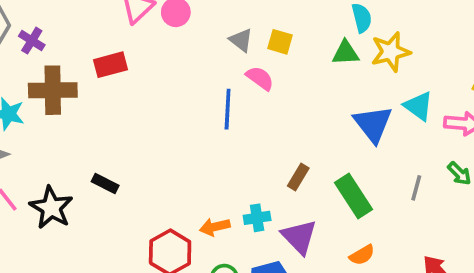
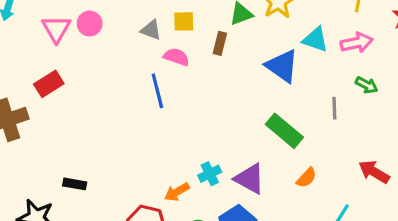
brown rectangle: (298, 177) -> (220, 43), moved

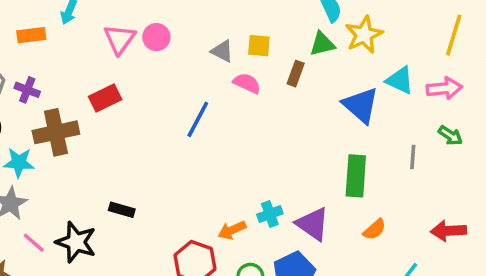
blue line: (157, 91) -> (198, 119), moved, turned 36
green rectangle: (284, 131) -> (356, 176), turned 48
red arrow: (374, 172) -> (449, 231), turned -40

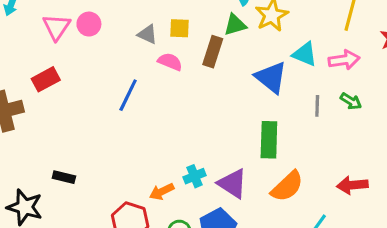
brown rectangle: (296, 74) -> (213, 52), size x1.4
gray line: (413, 157) -> (317, 106), moved
orange semicircle: (375, 229) -> (287, 186), size x1.6

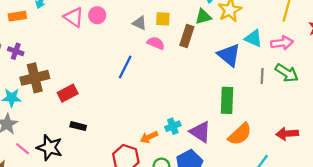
pink triangle: (57, 27) -> (74, 17), turned -30
red rectangle: (46, 79) -> (68, 93), moved
green arrow: (351, 101) -> (287, 73), size x1.5

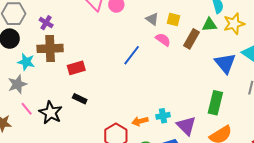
purple cross: (16, 51) -> (46, 23), moved

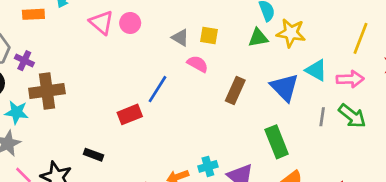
purple cross: (46, 23) -> (24, 61), moved
yellow star: (234, 24) -> (291, 33), turned 30
brown rectangle: (191, 39) -> (235, 91), moved
red rectangle: (76, 68) -> (130, 114), moved
green rectangle: (215, 103) -> (277, 142), turned -30

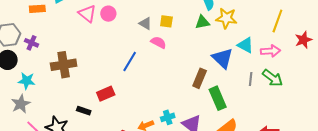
brown cross: (47, 91) -> (64, 65), moved
brown rectangle: (235, 91) -> (200, 78), moved
red rectangle: (130, 114) -> (106, 94), moved

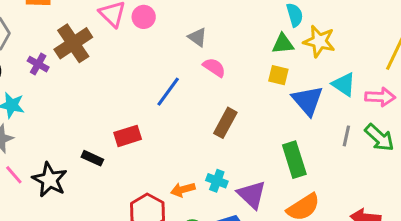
yellow square: (166, 21) -> (278, 75), moved
purple cross: (31, 43) -> (38, 64), moved
brown cross: (64, 65) -> (73, 43), moved, turned -30
brown rectangle: (200, 78) -> (225, 123), moved
cyan cross: (168, 117) -> (217, 181), turned 32

